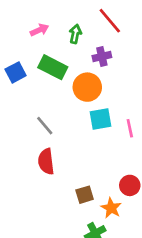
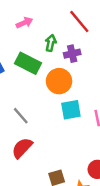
pink arrow: (39, 30) -> (24, 23), moved
green arrow: (75, 34) -> (51, 43), moved
red semicircle: (46, 162) -> (22, 148), turned 50

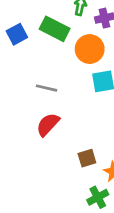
gray line: (21, 116) -> (47, 88), turned -36

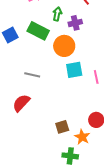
red semicircle: (48, 124) -> (21, 103), moved
green cross: (98, 197) -> (70, 156), turned 35

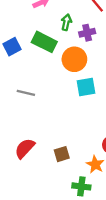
gray line: (32, 75) -> (26, 93), moved
red semicircle: (21, 103) -> (25, 148), moved
brown square: (62, 127) -> (62, 154), moved

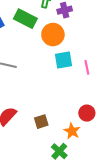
green cross: (81, 186) -> (59, 151), turned 35

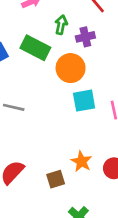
orange star: (72, 131) -> (81, 161), moved

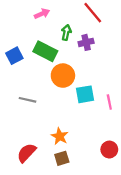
orange circle: (71, 68) -> (63, 76), moved
orange star: (81, 161) -> (60, 136), moved

